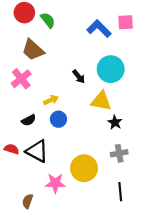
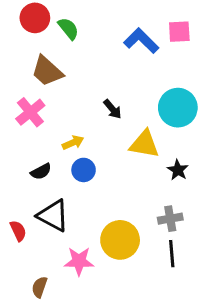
cyan circle: (111, 69) -> (178, 108), moved
black star: (115, 122) -> (178, 170), moved
red semicircle: (12, 149) -> (18, 231), moved, turned 48
black line: (120, 192) -> (172, 254), moved

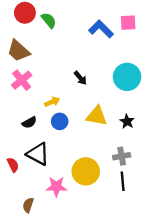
brown trapezoid: (47, 71) -> (18, 51), moved
yellow triangle: (144, 144) -> (97, 116), moved

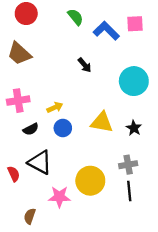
green semicircle: (49, 20) -> (75, 17), moved
black arrow: (80, 78) -> (85, 65), moved
pink cross: (22, 80) -> (18, 101), moved, turned 30

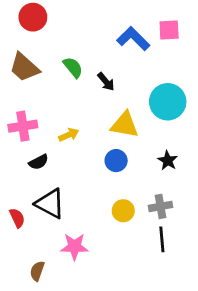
green semicircle: (75, 17) -> (73, 67), moved
yellow triangle: (102, 122) -> (125, 125), moved
blue circle: (63, 128) -> (116, 161), moved
yellow circle: (90, 181) -> (123, 211), moved, size x0.6

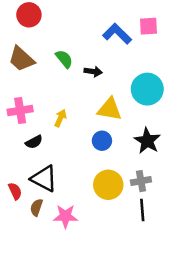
black arrow: (106, 82) -> (93, 71), turned -42
yellow arrow: (69, 135) -> (60, 118), turned -42
black star: (168, 161) -> (147, 141), size x1.5
yellow circle: (123, 211) -> (108, 185), size x1.5
brown semicircle: (37, 271) -> (37, 207), moved

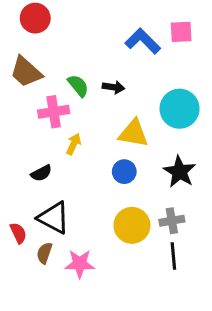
green semicircle: (64, 59) -> (78, 86), moved
pink cross: (20, 111) -> (54, 112), moved

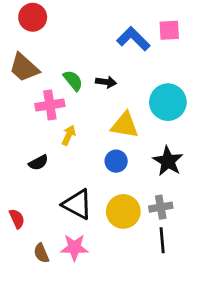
black triangle: (54, 218) -> (77, 204), moved
brown semicircle: (44, 253) -> (41, 253), moved, turned -42

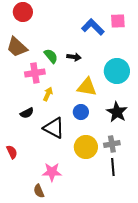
black triangle: (77, 204) -> (54, 128), moved
brown semicircle: (41, 253) -> (39, 191), moved

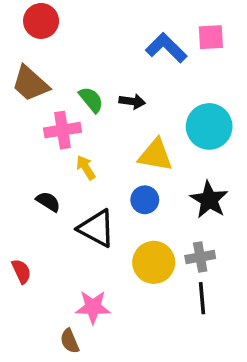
yellow arrow: (48, 94) -> (86, 168), turned -56
black semicircle: (27, 113) -> (48, 202), turned -120

